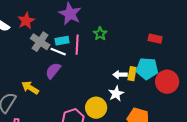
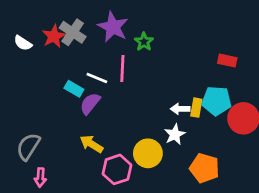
green star: (100, 34) -> (144, 42), moved
cyan rectangle: (62, 41) -> (74, 89), moved, turned 40
gray cross: (40, 42) -> (73, 32), moved
yellow arrow: (30, 88) -> (91, 144), moved

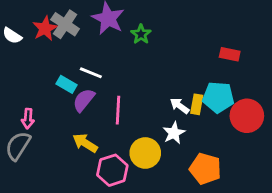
pink line: (122, 69) -> (118, 110), moved
white arrow: (180, 109) -> (180, 106), turned 36
pink arrow: (40, 178) -> (28, 119), moved

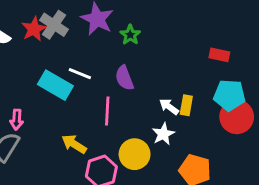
cyan rectangle: (67, 84) -> (55, 85), size x1.6
cyan pentagon: (218, 97) -> (229, 95), moved
purple semicircle: (84, 100) -> (124, 78), moved, turned -60

